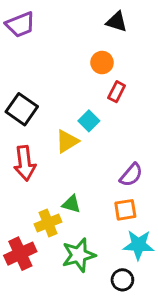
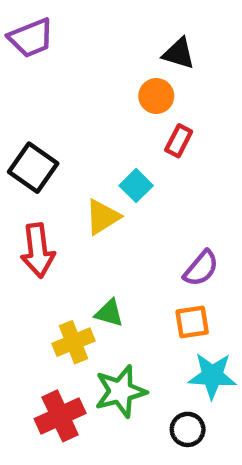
black triangle: (117, 22) -> (179, 53), moved
red cross: (20, 254) -> (60, 416), moved

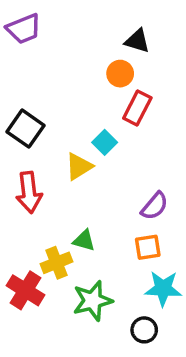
red rectangle: (179, 141) -> (137, 108), size x1.4
red cross: (60, 416) -> (26, 290), moved, turned -33

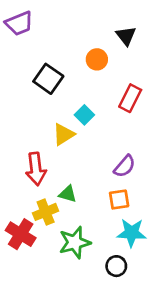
black triangle: (137, 41) -> (126, 36), moved, turned 35
red rectangle: (137, 108) -> (130, 98), moved
black square: (26, 129) -> (48, 79), moved
red arrow: (29, 192) -> (36, 169), moved

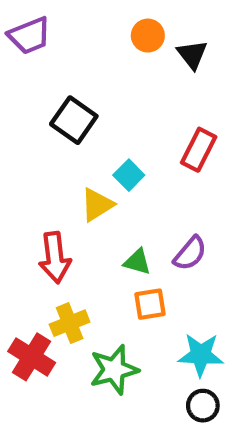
orange circle: (97, 59) -> (148, 36), moved
green triangle: (68, 194) -> (137, 262), moved
orange square: (119, 199) -> (150, 304), moved
black circle: (116, 266) -> (203, 406), moved

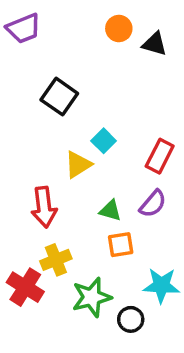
black triangle: (192, 55) -> (155, 44), turned -36
red rectangle: (199, 150) -> (160, 156), moved
black circle: (203, 406) -> (131, 319), moved

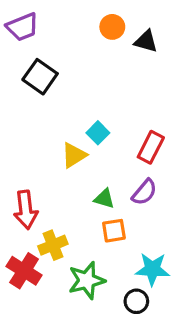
black square: (59, 97) -> (40, 77), moved
red arrow: (44, 207) -> (26, 210), moved
black circle: (131, 319) -> (136, 301), moved

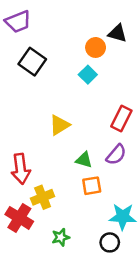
orange circle: (112, 27) -> (96, 47), moved
cyan square: (98, 133) -> (88, 75), moved
green star: (87, 280) -> (61, 237), moved, size x0.6

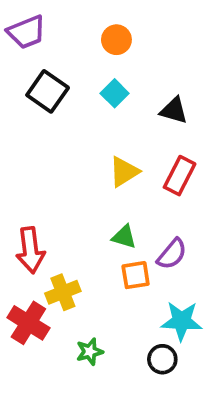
black triangle: (117, 33) -> (174, 110), moved
orange circle: (96, 47) -> (116, 40), moved
cyan square: (88, 75) -> (115, 93), moved
yellow triangle: (59, 125) -> (124, 172), moved
purple semicircle: (116, 155) -> (172, 254), moved

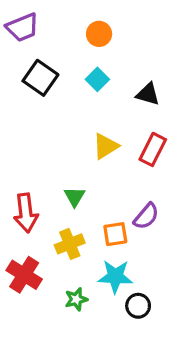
green triangle: (124, 237) -> (75, 197), moved, turned 45
yellow cross: (63, 292) -> (70, 244), moved
cyan star: (182, 321) -> (115, 276), moved

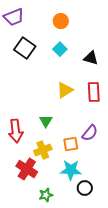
red rectangle: (153, 149) -> (94, 92), turned -30
red cross: (24, 275) -> (27, 169), moved
green star: (76, 299) -> (46, 195), moved

